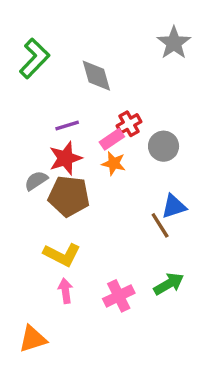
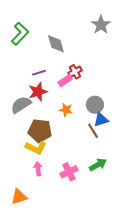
gray circle: (164, 146) -> (95, 105), moved
orange star: (114, 163) -> (66, 110), moved
gray semicircle: (36, 181) -> (21, 105), size x1.5
brown pentagon: (69, 196) -> (40, 131), moved

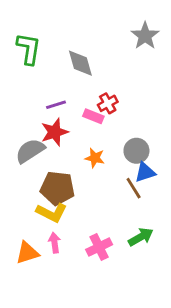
green L-shape: (20, 34) -> (29, 49), turned -35
pink rectangle: (65, 81) -> (93, 116), turned 56
orange triangle: (19, 197) -> (27, 253), moved

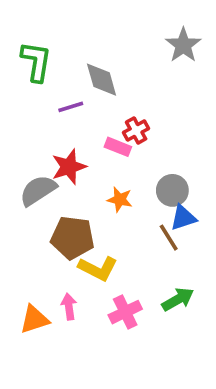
purple line: (56, 105) -> (71, 107), moved
yellow L-shape: (52, 213) -> (98, 268), moved

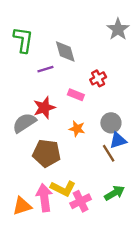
red cross: (136, 130) -> (98, 78), moved
yellow L-shape: (98, 268) -> (63, 188), moved
pink arrow: (69, 307) -> (44, 198), size x1.6

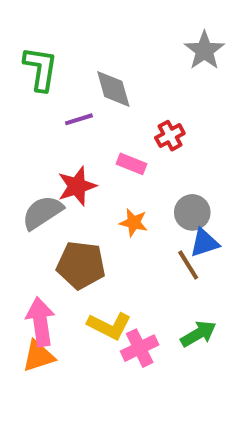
pink arrow: (44, 198) -> (40, 322), moved

